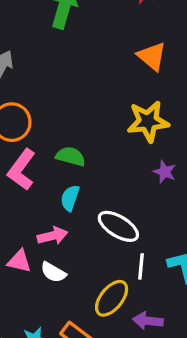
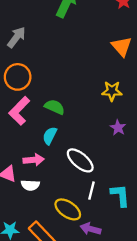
yellow star: (148, 121) -> (112, 91), size x0.7
white semicircle: (53, 272) -> (30, 185), turned -36
yellow ellipse: (112, 298) -> (68, 209), turned 76

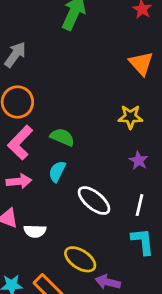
pink arrow: (34, 160) -> (19, 181), moved
white line: (92, 191) -> (140, 205), moved

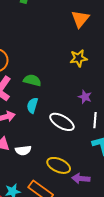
orange triangle: (141, 63) -> (80, 19), turned 30
purple star: (139, 161) -> (85, 97), moved

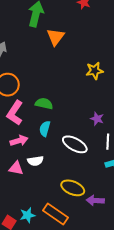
orange triangle: (80, 19) -> (55, 37), moved
yellow star: (79, 58) -> (95, 71), moved
white semicircle: (23, 150) -> (35, 161), moved

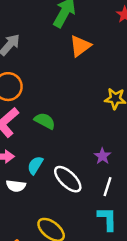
cyan semicircle: (45, 129) -> (35, 165), moved

